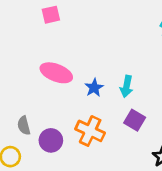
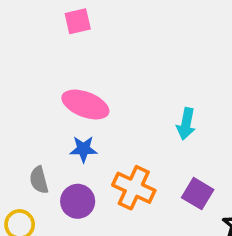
blue star: (94, 88) -> (83, 149), moved, turned 30
purple square: (135, 120) -> (198, 194), moved

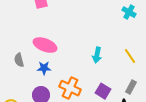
gray semicircle: (39, 180) -> (19, 60), moved

